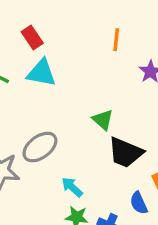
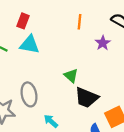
red rectangle: (32, 38) -> (23, 21), turned 56
gray ellipse: (40, 147) -> (29, 94), turned -65

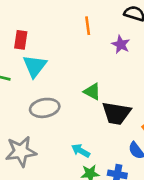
cyan triangle: (29, 45) -> (35, 66), turned -50
gray ellipse: (29, 94) -> (45, 108), moved, turned -75

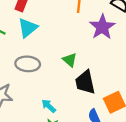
purple star: (121, 44) -> (102, 27), size x1.6
black trapezoid: (116, 113) -> (85, 82), turned 55

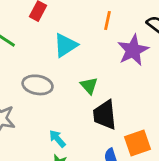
cyan triangle: (28, 28) -> (65, 45), moved

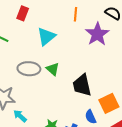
green triangle: (89, 86) -> (53, 69), moved
cyan arrow: (57, 139) -> (20, 116), moved

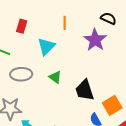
orange line: (76, 14) -> (65, 23), moved
gray ellipse: (29, 69) -> (21, 74), moved

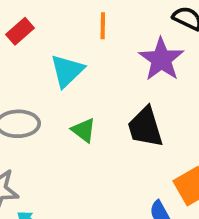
red rectangle: (22, 26) -> (20, 31), turned 32
black trapezoid: (85, 90) -> (145, 127), moved

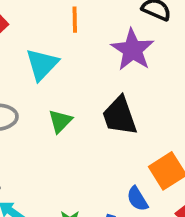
green triangle: (84, 130) -> (60, 121), turned 40

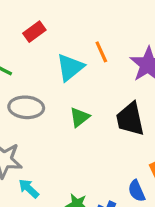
orange line: (75, 20) -> (101, 52), moved, turned -30

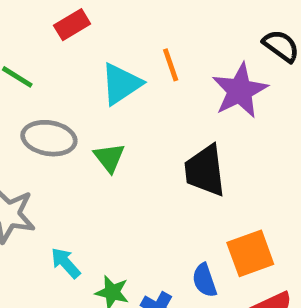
green triangle: (80, 117) -> (109, 158), moved, turned -35
cyan arrow: (29, 189) -> (66, 263), moved

